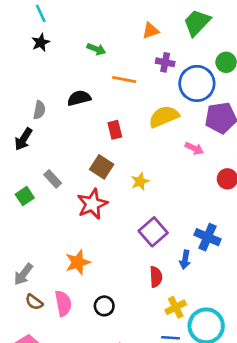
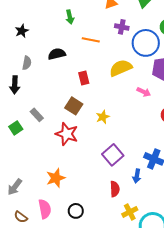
black star: (41, 42) -> (22, 31), moved
green arrow: (96, 49) -> (70, 17), turned 56
black arrow: (23, 139) -> (15, 85), turned -30
red star: (92, 204) -> (67, 134), turned -30
brown semicircle: (34, 302) -> (21, 217), moved

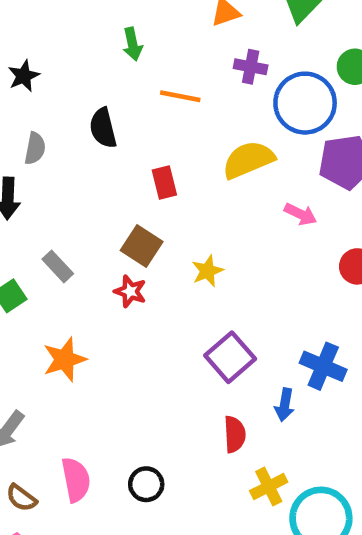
black semicircle: (57, 54) -> (103, 128), turned -90
red star: (67, 134) -> (130, 291), moved, size x0.6
orange star: (56, 178) -> (65, 359), moved

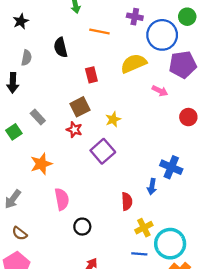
brown square: (142, 246) -> (80, 107), turned 30
purple square: (230, 357) -> (103, 151), moved
pink semicircle: (76, 480) -> (62, 199), moved

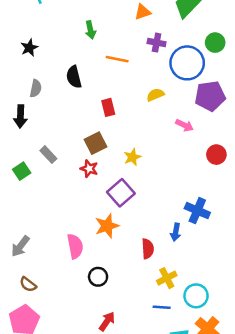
yellow semicircle: (134, 63) -> (155, 95), size x0.6
orange star: (41, 164) -> (107, 226), moved
cyan circle: (170, 244) -> (196, 296), size x0.7

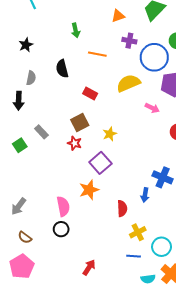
yellow semicircle: (155, 95) -> (128, 83), size x1.6
red rectangle: (108, 107) -> (90, 94), turned -48
black circle: (98, 277) -> (61, 229), moved

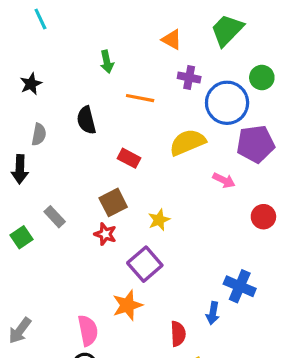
orange triangle: (118, 16) -> (172, 40), turned 48

